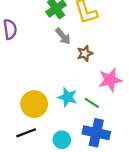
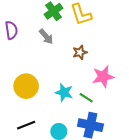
gray arrow: (63, 36) -> (46, 37), moved
yellow circle: (34, 104) -> (26, 86), moved

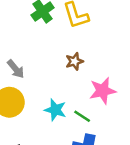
gray arrow: (46, 37) -> (16, 69), moved

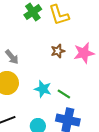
pink star: (103, 91) -> (84, 53), moved

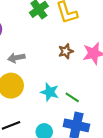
gray arrow: (12, 57) -> (16, 58), turned 119

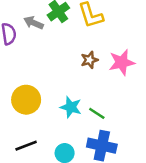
gray arrow: (16, 58) -> (34, 23), moved, turned 35

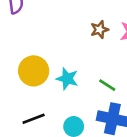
cyan star: (71, 107) -> (67, 79), moved

